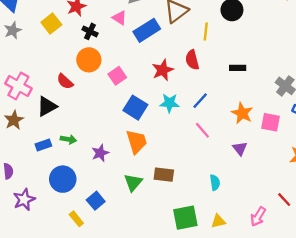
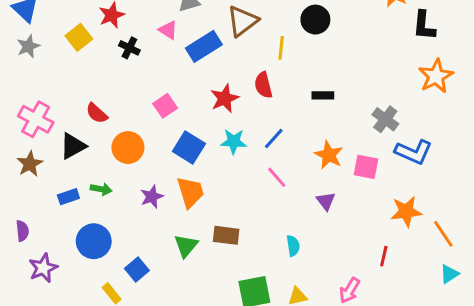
orange circle: (89, 60) -> (128, 148), moved
purple star: (100, 153) -> (152, 197), moved
red line: (284, 200) -> (384, 256), moved, turned 56

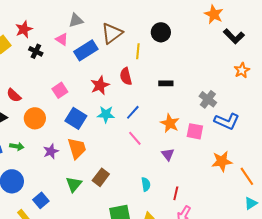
black L-shape: (424, 26) -> (234, 36), turned -50
orange star: (436, 76) -> (242, 70), size x0.7
brown rectangle: (226, 235) -> (101, 177), turned -60
red line: (384, 256) -> (176, 193), moved

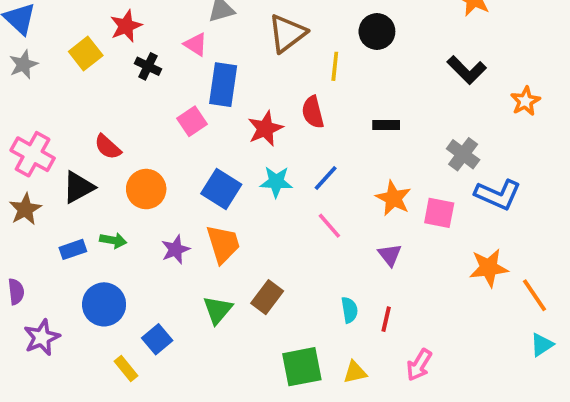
black L-shape: (234, 36) -> (467, 70), moved
blue rectangle: (86, 50) -> (223, 85), moved, turned -50
pink square: (60, 90) -> (192, 121), moved
red line: (176, 193) -> (386, 319), moved

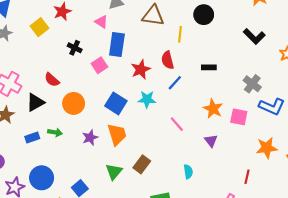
brown triangle: (287, 33) -> (153, 16), turned 45
black cross: (148, 66) -> (75, 48), moved
blue line: (326, 178) -> (175, 83), moved
blue circle: (104, 304) -> (42, 178), moved
red line: (386, 319) -> (247, 177), moved

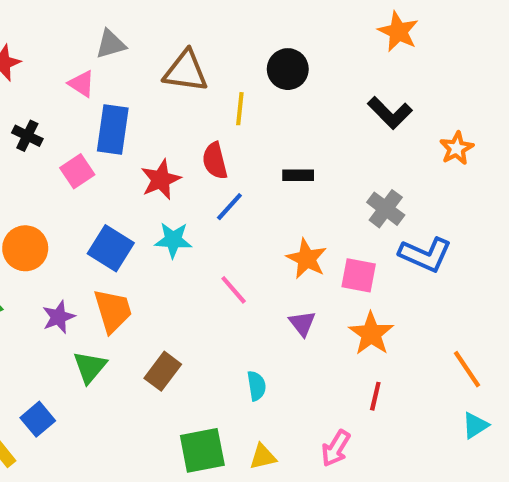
orange star: (267, 148) -> (371, 334), moved, turned -30
green triangle: (114, 172) -> (90, 367), moved

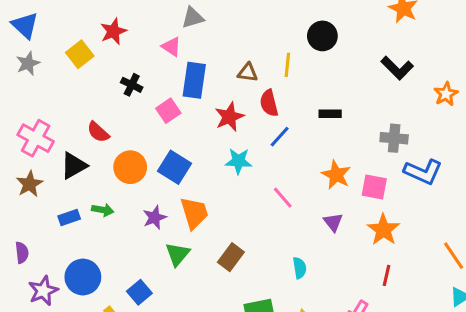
brown triangle: (186, 71) -> (248, 73), moved, size x0.6
gray cross: (386, 209) -> (394, 138), turned -32
blue square: (111, 248) -> (174, 167), moved

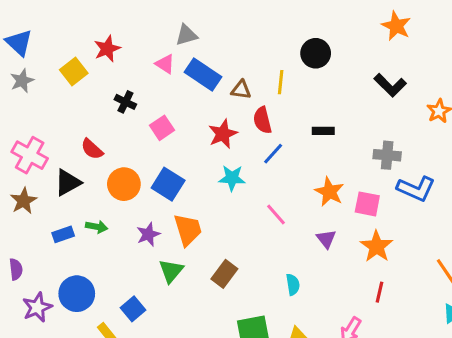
blue rectangle: (194, 80) -> (203, 75), moved, turned -64

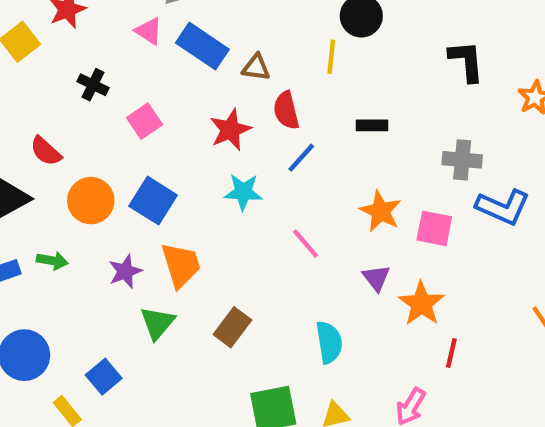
yellow line: (281, 82) -> (331, 57), moved
black L-shape: (390, 85) -> (466, 61), turned -140
orange star: (376, 246) -> (421, 304), moved
cyan semicircle: (293, 285) -> (329, 342), size x1.4

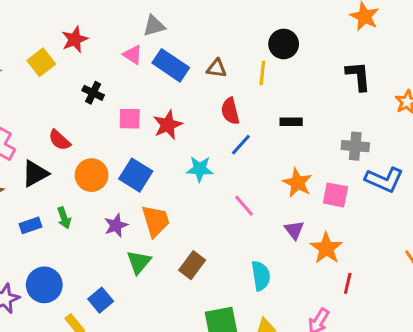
brown triangle: (256, 67) -> (217, 68), moved
pink square: (144, 121) -> (130, 119), turned 35
red star: (230, 130) -> (168, 125), moved
green arrow: (52, 261) -> (64, 218), turned 60

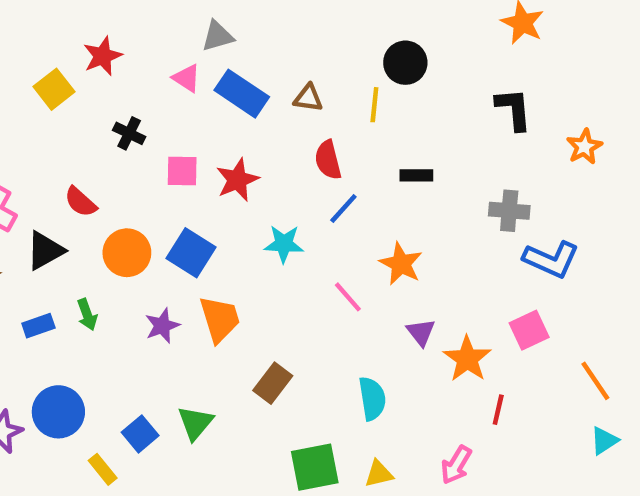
orange star: (297, 183) -> (401, 264), moved
pink square: (335, 195) -> (529, 330), moved, turned -36
green triangle: (139, 262) -> (195, 423), moved

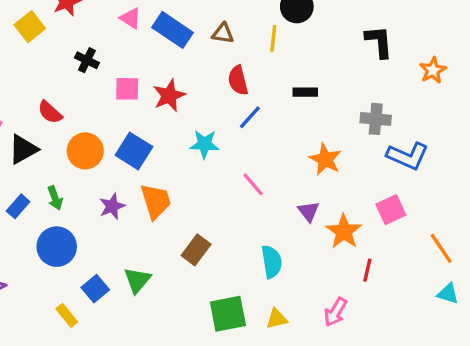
orange star: (401, 264) -> (325, 159), moved
blue rectangle: (38, 326) -> (18, 206), turned -30
blue circle: (58, 412) -> (57, 247), moved
cyan triangle: (604, 441) -> (448, 294), turned 50

